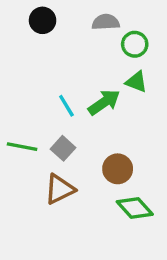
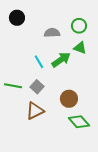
black circle: (43, 20) -> (17, 18), moved
gray semicircle: (106, 22) -> (52, 33), moved

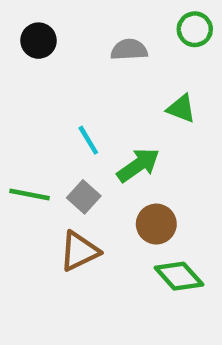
green circle: (79, 26) -> (195, 29), moved
gray semicircle: (52, 33) -> (129, 50), moved
green arrow: (61, 60) -> (138, 165), moved

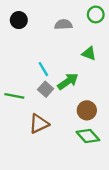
gray square: (84, 197) -> (46, 89), moved
brown circle: (156, 224) -> (87, 110), moved

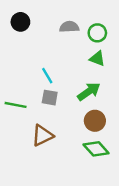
green circle: (96, 14) -> (97, 33), moved
green arrow: (68, 81) -> (89, 91), moved
gray square: (46, 89) -> (50, 98), turned -32

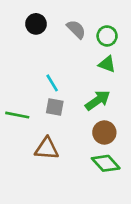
black circle: (20, 22) -> (36, 24), moved
gray semicircle: (69, 27) -> (76, 29), turned 48
brown triangle: (42, 135) -> (47, 149), turned 30

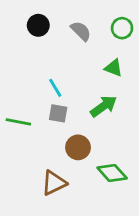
green circle: (107, 36) -> (122, 28), moved
brown circle: (104, 132) -> (78, 147), moved
brown triangle: (47, 149) -> (54, 183), moved, turned -30

